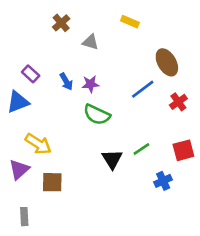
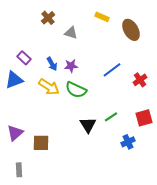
brown ellipse: (167, 62) -> (131, 30), moved
yellow arrow: (38, 144) -> (49, 87), moved

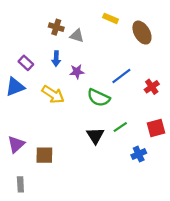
brown cross: (48, 18) -> (56, 27), moved, turned -32
blue arrow: (52, 64) -> (56, 59), moved, turned 32
green semicircle: (76, 90) -> (99, 98), moved

